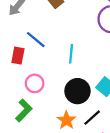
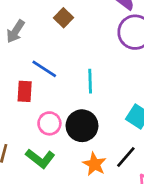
black circle: (77, 91) -> (82, 126), moved
green L-shape: (24, 110) -> (40, 158), turned 90

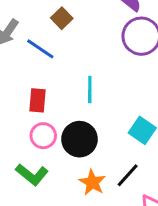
blue line: (44, 69) -> (40, 49), moved
red rectangle: (25, 91) -> (38, 100), moved

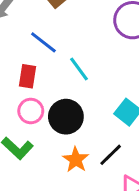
blue line: (40, 49) -> (43, 42), moved
cyan line: (90, 90) -> (79, 69), turned -40

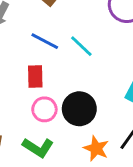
cyan line: (79, 69) -> (81, 46), moved

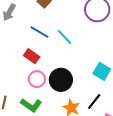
red rectangle: (35, 77) -> (32, 56), turned -56

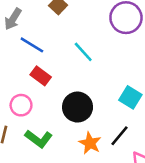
blue line: (39, 32) -> (32, 45), moved
pink circle: (37, 79) -> (21, 105), moved

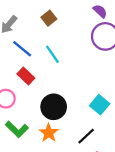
cyan line: (83, 52) -> (52, 54), moved
orange star: (90, 143) -> (49, 133), moved

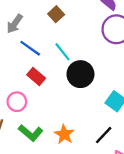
black circle: (54, 107) -> (80, 74), moved

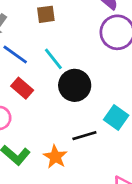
brown square: (56, 14) -> (46, 14), turned 35
black line: (104, 135) -> (84, 136), moved, turned 30

